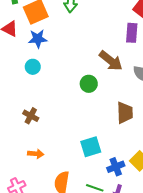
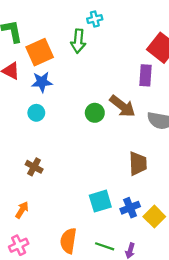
green circle: (89, 84) -> (95, 113), moved
orange arrow: (36, 154) -> (22, 210), moved, turned -63
blue cross: (116, 167) -> (130, 208), moved

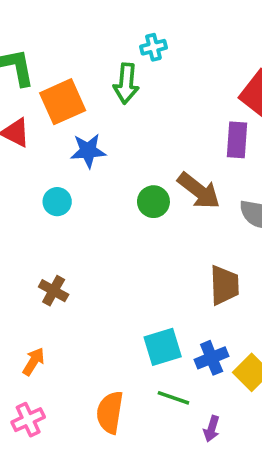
blue star: (42, 82) -> (88, 151), moved
green line: (105, 246) -> (173, 398), moved

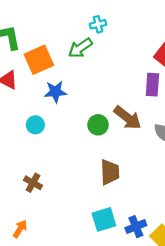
green arrow: (126, 84) -> (80, 48), turned 50
brown trapezoid: (224, 285) -> (110, 172), moved

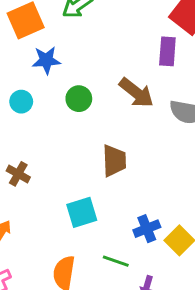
green circle: (98, 125) -> (79, 99), moved
cyan square: (104, 219) -> (82, 212), moved

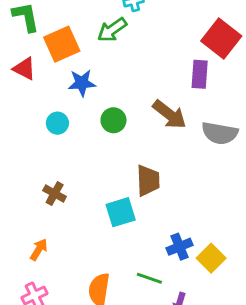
cyan square: (82, 212) -> (121, 212), moved

